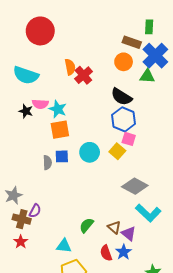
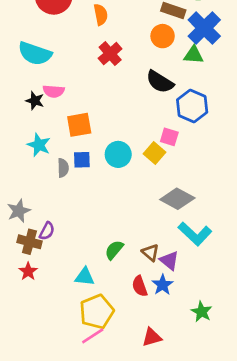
orange semicircle: (70, 67) -> (101, 15), moved
cyan star: (58, 109) -> (39, 145), moved
blue hexagon: (124, 119) -> (192, 106), moved

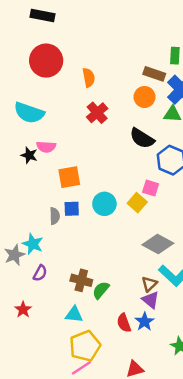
cyan star: (39, 145) -> (33, 244), moved
brown cross: (29, 242) -> (81, 280), moved
brown triangle: (150, 253) -> (149, 284), moved, turned 35

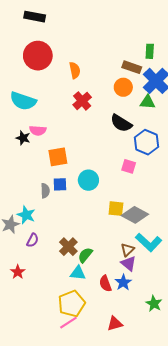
yellow square: (137, 203) -> (116, 209), moved, turned -35
brown cross: (81, 280) -> (68, 247), turned 30
cyan triangle: (74, 314) -> (78, 273), moved

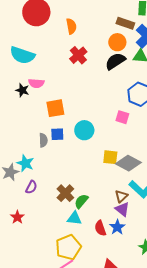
black semicircle: (121, 123) -> (115, 61), moved, turned 115

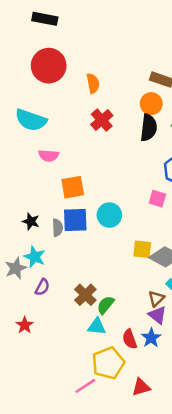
black semicircle: (115, 61) -> (149, 128), turned 130
black star: (22, 90) -> (31, 221), moved
blue square: (57, 134) -> (75, 220), size x1.5
yellow pentagon: (68, 247) -> (108, 363), moved

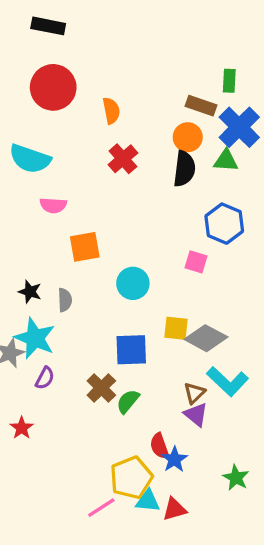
blue square: (75, 220) -> (131, 350), moved
cyan star: (35, 257) -> (35, 338), size x1.4
cyan triangle: (97, 326) -> (148, 501), moved
blue star: (151, 338) -> (174, 459), moved

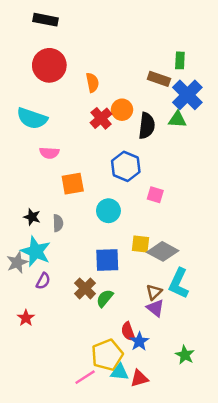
orange circle: (188, 137) -> (122, 110), moved
blue hexagon: (224, 224) -> (126, 166), moved
cyan L-shape: (228, 381) -> (179, 283), turned 72

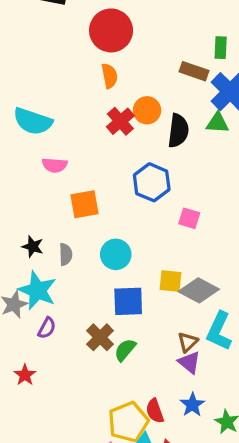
red circle: (49, 65) -> (111, 30), moved
cyan circle: (108, 211) -> (116, 254), moved
red semicircle: (128, 332) -> (155, 411), moved
blue star: (139, 341) -> (192, 405), moved

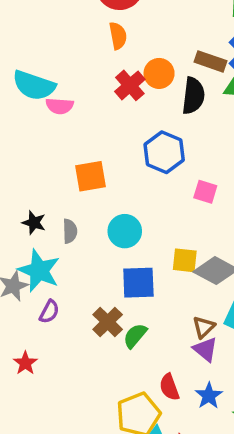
brown rectangle: (194, 71) -> (210, 61), moved
pink semicircle: (55, 165) -> (60, 106), moved
red semicircle: (155, 411) -> (169, 387), moved

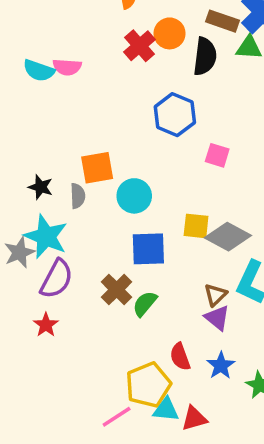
cyan semicircle: (34, 85) -> (39, 71), moved, size x0.7
orange square: (90, 176) -> (97, 168), moved
purple semicircle: (49, 312) -> (56, 279), size x1.6
red star: (25, 363) -> (46, 325), moved

